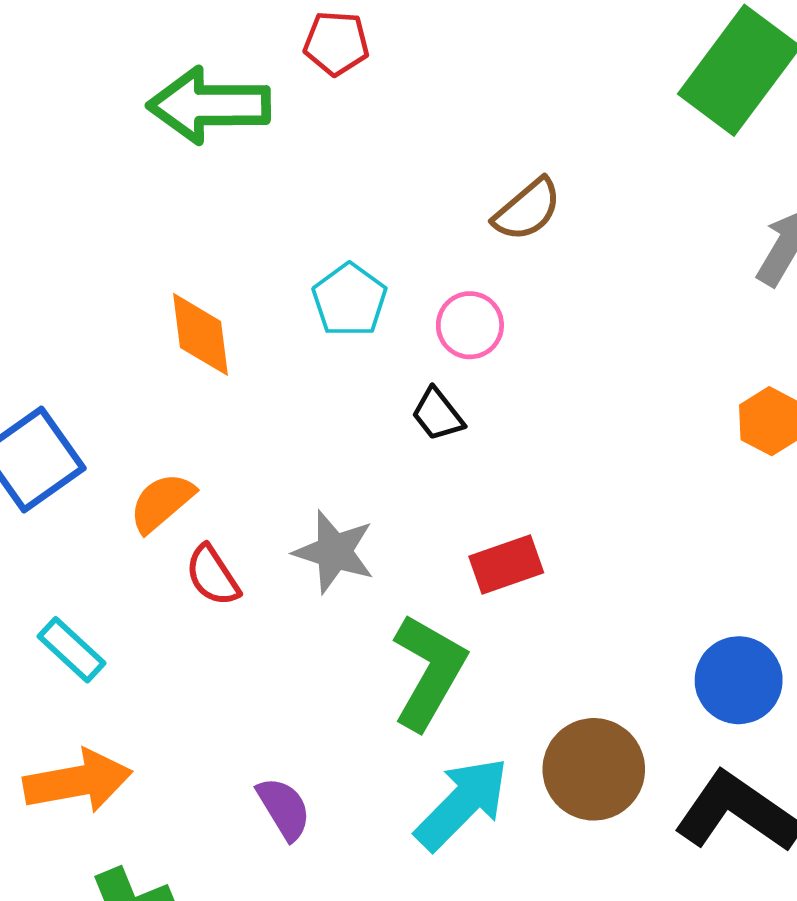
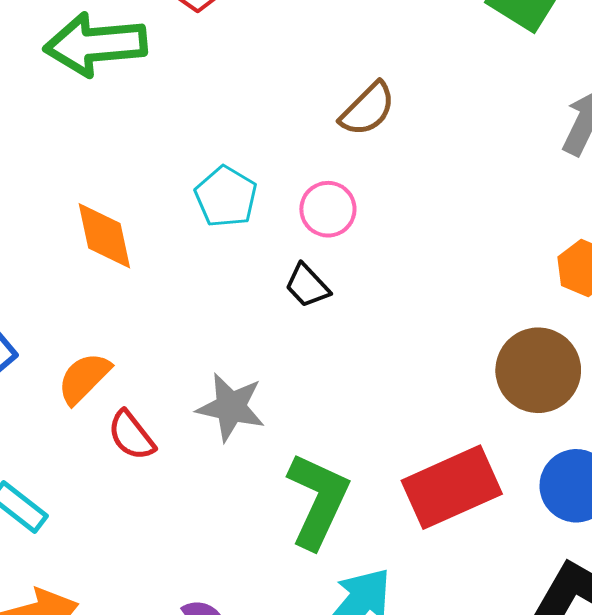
red rectangle: (506, 564) -> (452, 487), moved, size x1.6
brown circle: (594, 769) -> (538, 370), moved

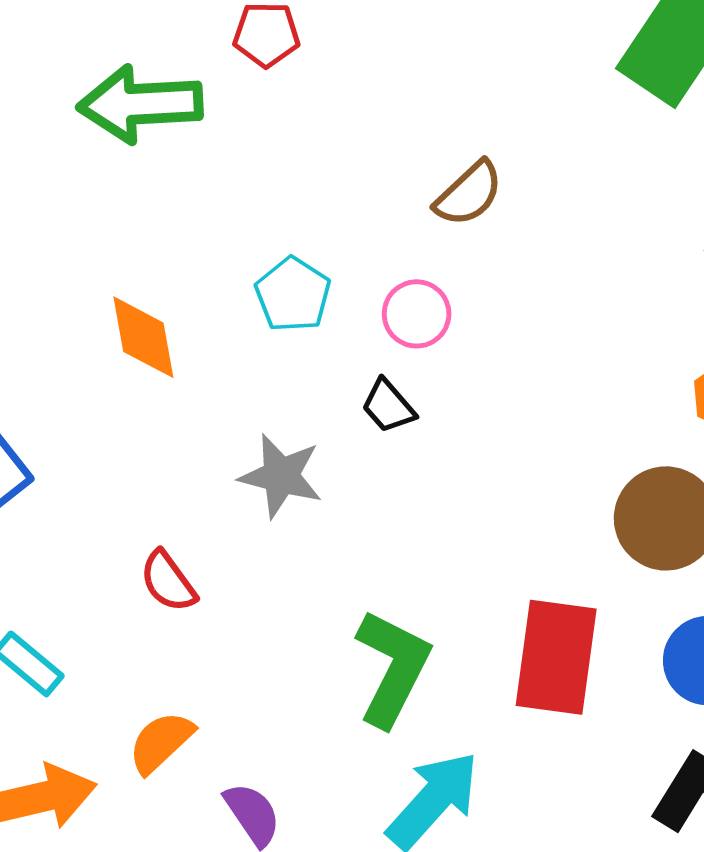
orange semicircle: (84, 378) -> (161, 742), moved
gray star: (231, 407) -> (281, 476), moved
red rectangle: (452, 487) -> (556, 657), turned -60

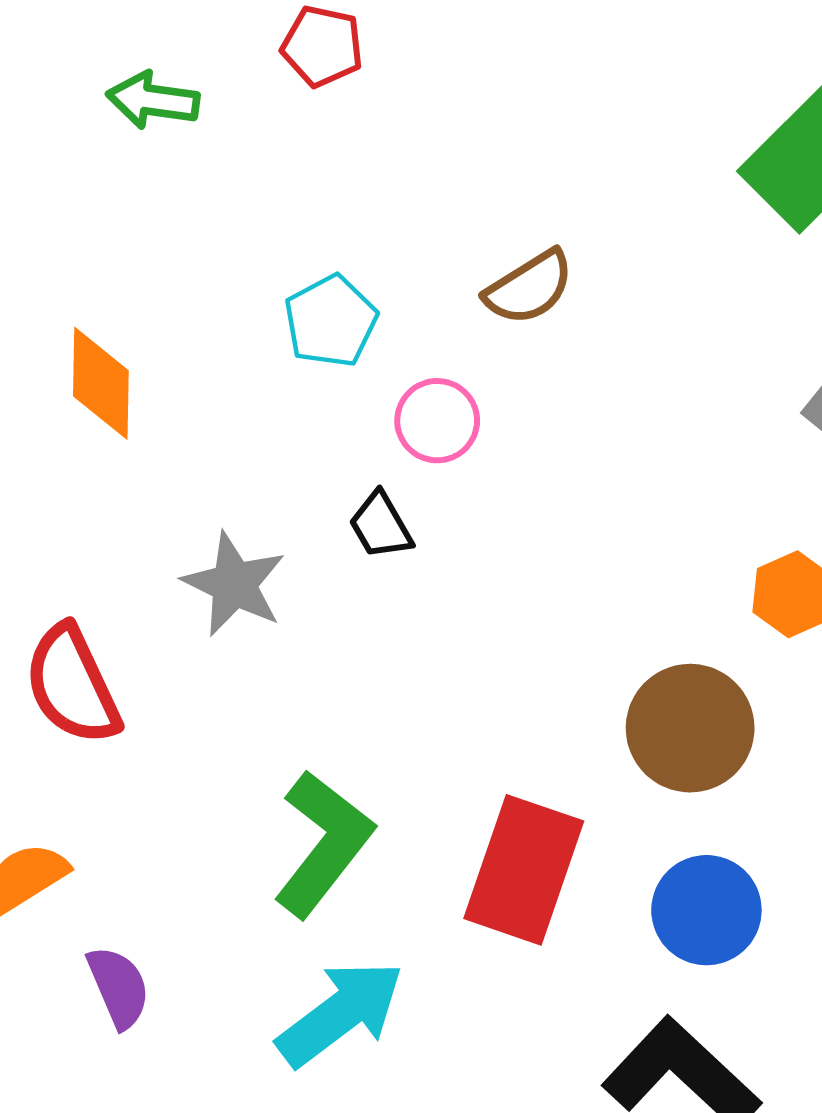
green arrow: (140, 104) -> (153, 100), size x0.6
cyan pentagon: (293, 295) -> (331, 321), moved
red semicircle: (168, 581) -> (72, 685), size x1.5

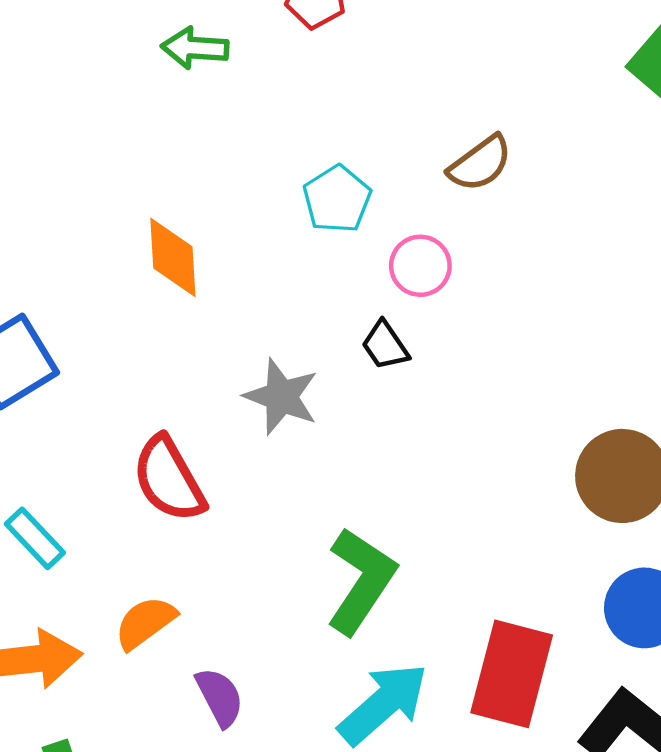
red rectangle: (524, 870) -> (512, 674), moved

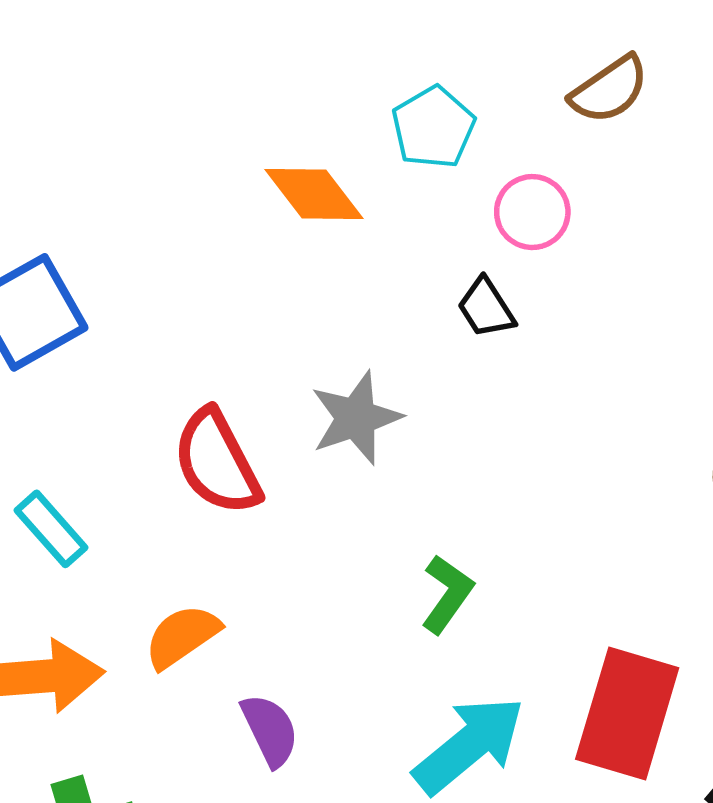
orange diamond: (173, 257) -> (314, 194), moved, turned -36
gray star: (281, 397) -> (356, 418), moved, turned 30
green L-shape: (361, 581) -> (447, 594), size x0.6

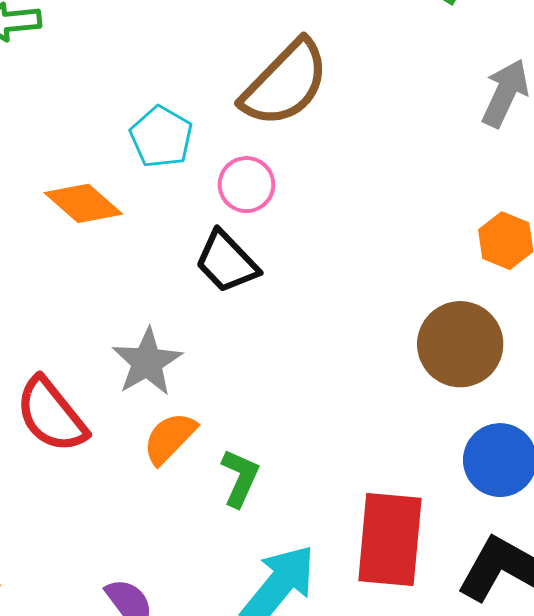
brown semicircle: (609, 90) -> (285, 83), size x1.6
black trapezoid: (486, 308) -> (227, 262), size x1.4
orange semicircle: (182, 636) -> (170, 438), moved

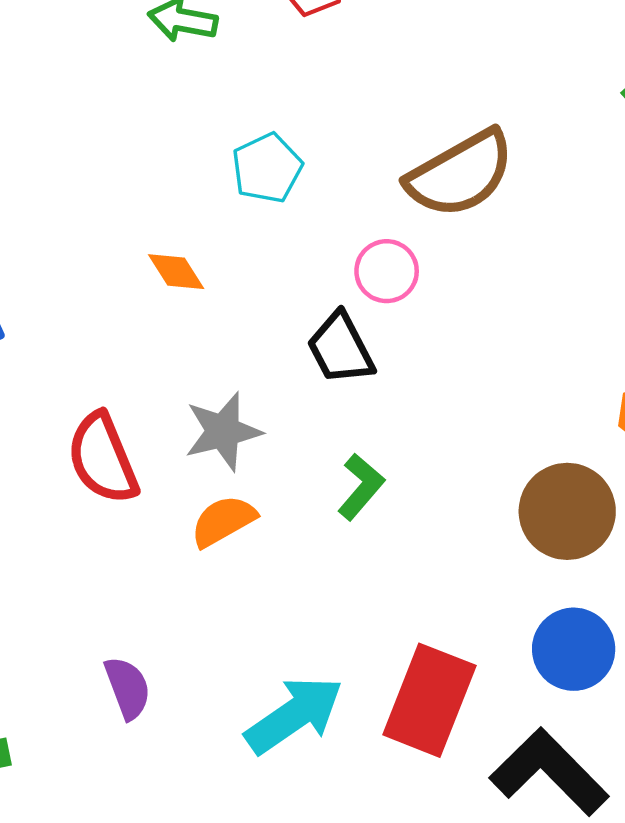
cyan pentagon: (161, 137) -> (267, 168), moved
orange diamond: (83, 203) -> (176, 272), moved, size x0.7
green L-shape: (240, 478) -> (361, 487), moved

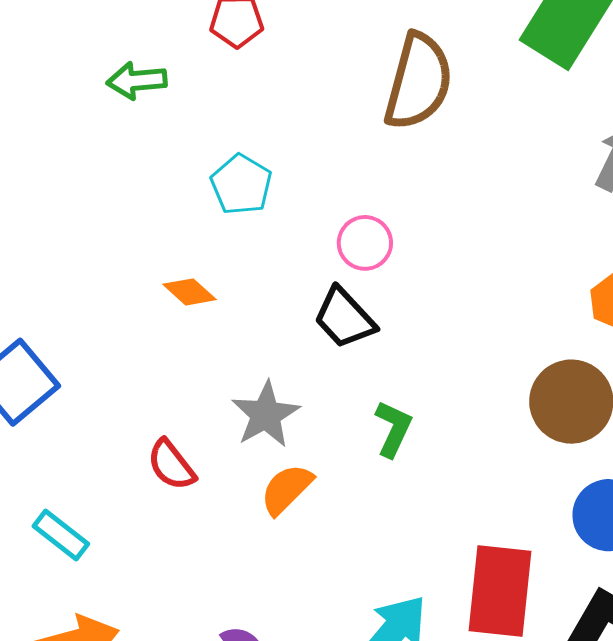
brown semicircle: (460, 174) -> (418, 82), moved, turned -30
red semicircle: (103, 458) -> (171, 465), size x0.7

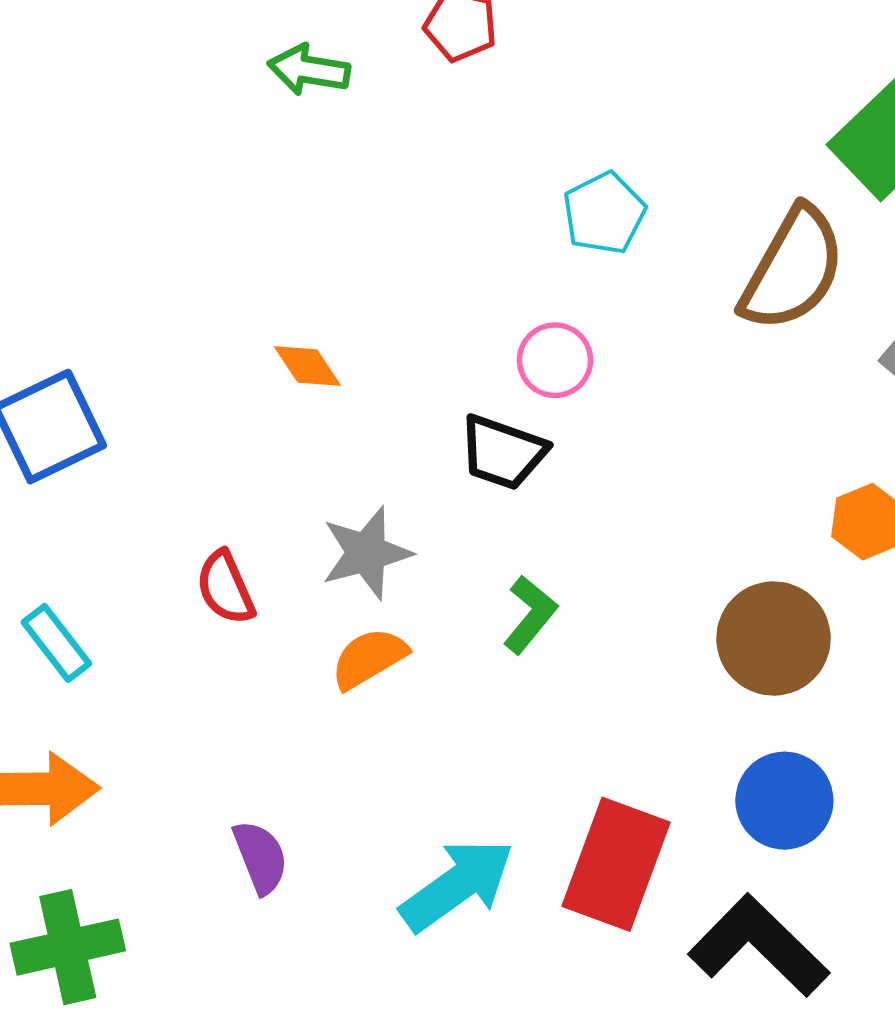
brown semicircle: (418, 82) -> (793, 269), moved
cyan pentagon: (241, 185) -> (604, 213), moved
black trapezoid: (344, 318) -> (503, 452), turned -42

